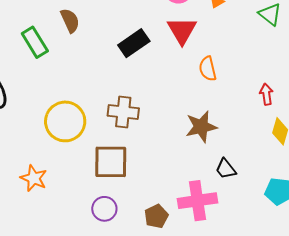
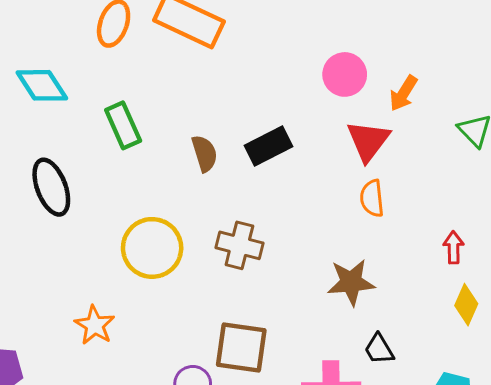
brown semicircle: (70, 21) -> (205, 153), moved
red triangle: (182, 30) -> (368, 141), moved
brown square: (111, 162) -> (241, 348), moved

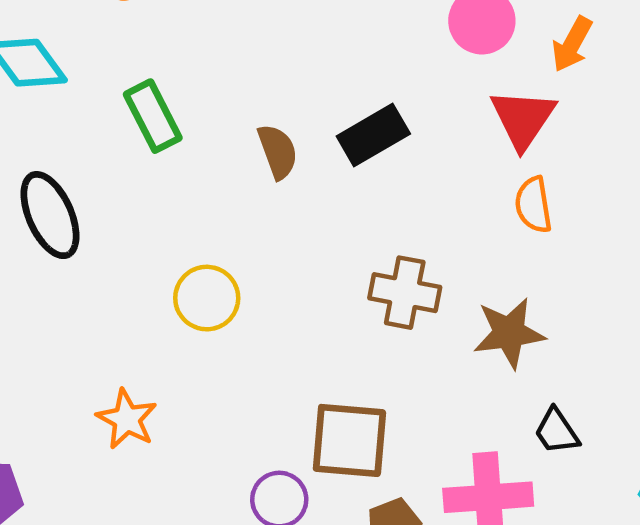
brown cross: (239, 245) -> (405, 293), moved
yellow circle: (152, 248) -> (207, 298), size x0.7

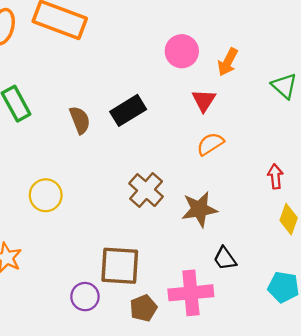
red triangle: (523, 119) -> (204, 100), size x0.7
orange semicircle: (533, 205) -> (210, 144), turned 68
brown cross: (405, 293) -> (146, 190), turned 32

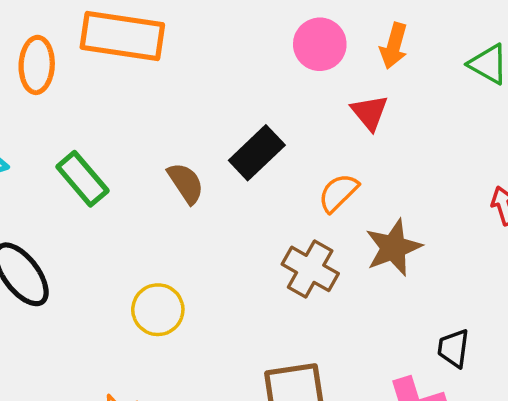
orange semicircle: (210, 144) -> (338, 193), moved
brown star: (199, 209) -> (393, 247), moved
black trapezoid: (225, 259) -> (453, 348), turned 55

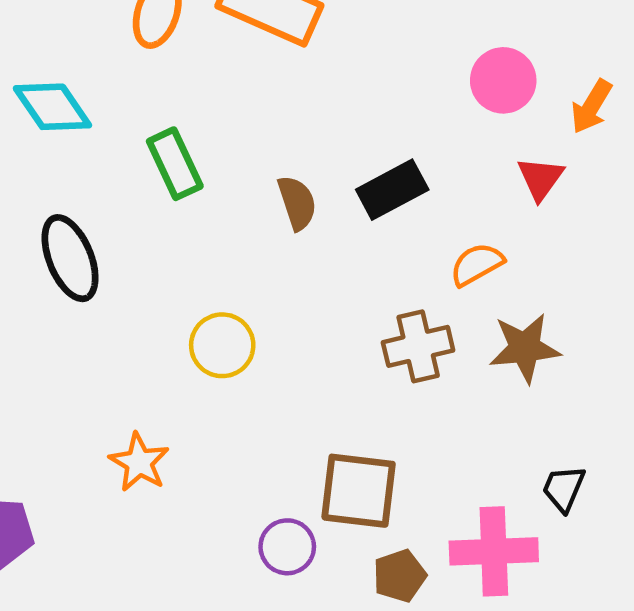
brown cross: (310, 269) -> (418, 346), turned 32

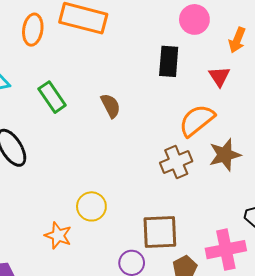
pink circle: (503, 80) -> (194, 19), moved
black rectangle: (392, 190) -> (169, 61), moved, turned -48
orange semicircle: (477, 264) -> (197, 120), size x1.5
yellow circle: (222, 345) -> (91, 206), moved

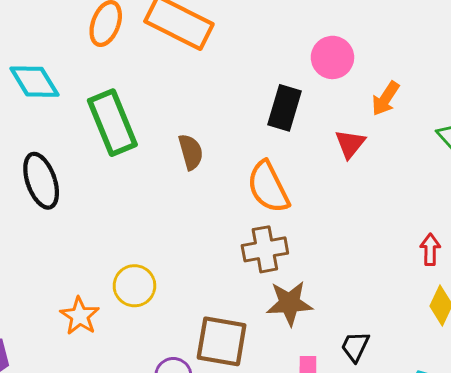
green rectangle: (52, 97) -> (112, 123), size x1.4
orange semicircle: (197, 120) -> (268, 187), moved, turned -90
brown star: (225, 155) -> (289, 303), moved

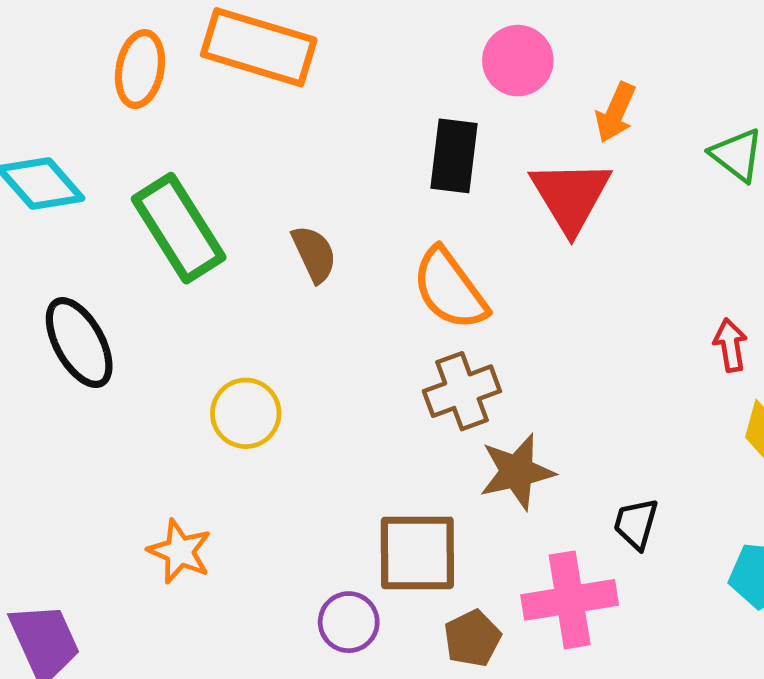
red triangle: (350, 144) -> (571, 196), size x1.6
yellow circle: (134, 286) -> (246, 413), moved

